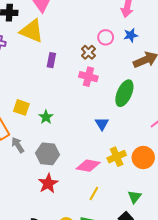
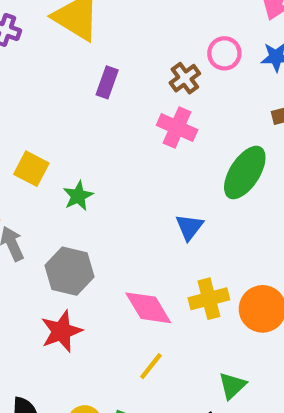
pink diamond: (88, 166) -> (148, 308), turned 40

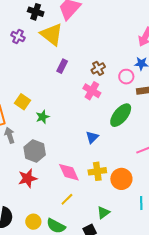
pink circle: (224, 53) -> (126, 77), moved

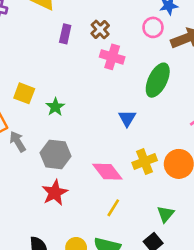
brown cross: (98, 68) -> (100, 29), moved

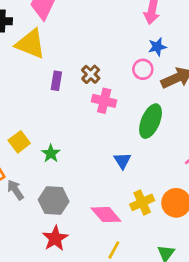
yellow square: (24, 93) -> (19, 142), turned 35

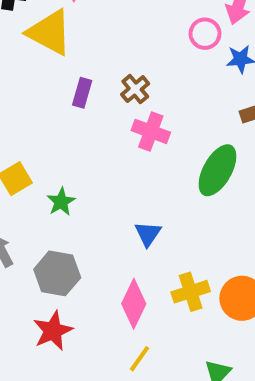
pink circle: (143, 69) -> (205, 34), moved
blue triangle: (122, 161) -> (148, 234), moved
pink diamond: (106, 215) -> (134, 304), turned 60

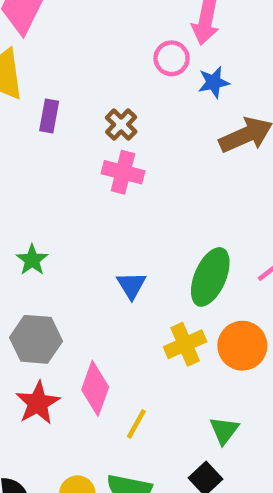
brown cross: (135, 89) -> (121, 125), moved
purple rectangle: (82, 93) -> (49, 116), moved
green ellipse: (217, 170) -> (210, 277), moved
pink diamond: (134, 304) -> (95, 388), moved

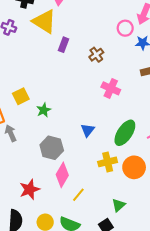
pink cross: (123, 172) -> (111, 88), moved
gray hexagon: (36, 339) -> (52, 148), moved
red star: (38, 403) -> (30, 189), moved

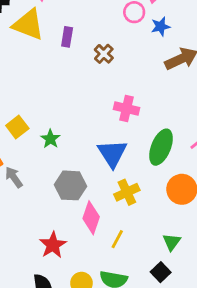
purple rectangle: (64, 45) -> (67, 37), moved
pink cross: (111, 88) -> (127, 108), moved
blue triangle: (88, 130) -> (112, 153), size x1.6
yellow cross: (108, 162) -> (127, 192), moved

